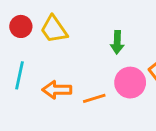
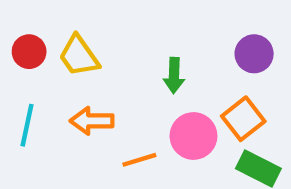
orange arrow: (57, 90) -> (92, 121), moved

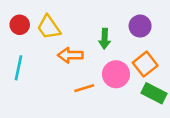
purple circle: (254, 54) -> (140, 26), moved
orange arrow: (92, 121) -> (70, 55), moved

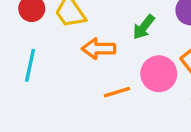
green arrow: (105, 39) -> (144, 27), turned 36

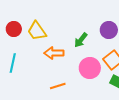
orange line: (117, 92) -> (58, 86), moved

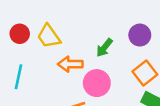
pink circle: (90, 68) -> (97, 83), moved

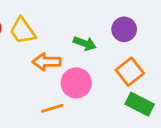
green arrow: (104, 48) -> (85, 43), turned -108

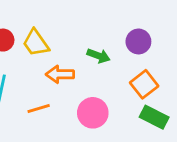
pink circle: (76, 83) -> (93, 113), moved
orange line: (52, 108) -> (39, 109), moved

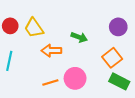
purple circle: (138, 41) -> (118, 27), moved
orange line: (39, 109) -> (50, 82), moved

